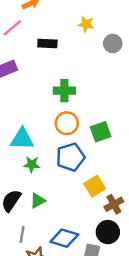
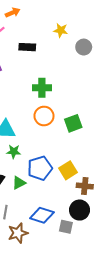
blue pentagon: (70, 157) -> (40, 168), moved
brown cross: (114, 204) -> (85, 186), turned 35

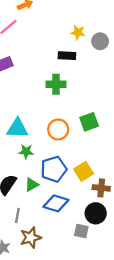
yellow star: (61, 30) -> (78, 32), moved
black rectangle: (27, 47) -> (67, 56), moved
orange circle: (44, 116) -> (58, 129), moved
blue diamond: (42, 215) -> (56, 203), moved

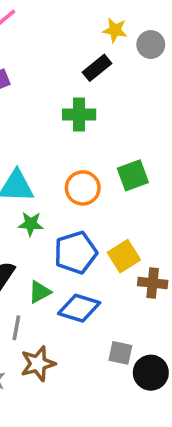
black rectangle: (67, 56) -> (97, 68), turned -42
green triangle: (32, 185) -> (40, 292), moved
black circle: (96, 213) -> (151, 373), moved

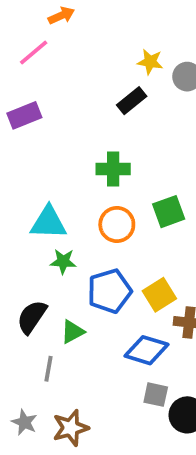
green cross: (79, 114) -> (113, 169), moved
blue diamond: (79, 308) -> (146, 350), moved
brown star: (38, 364) -> (71, 428), moved

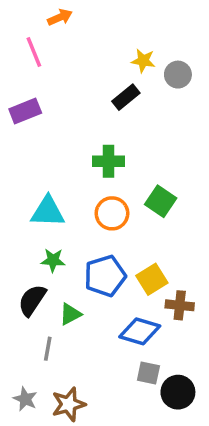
pink line: (34, 53) -> (34, 52), turned -72
green square: (169, 212) -> (161, 201), turned -36
green star: (63, 261) -> (53, 260), moved

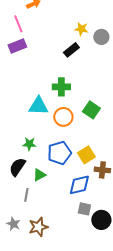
purple rectangle: (25, 111) -> (17, 46), moved
cyan triangle: (48, 212) -> (38, 106), moved
blue diamond: (140, 331) -> (79, 185), turned -30

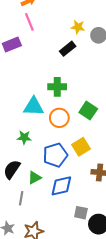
pink line: (18, 24) -> (29, 22), moved
green star: (29, 144) -> (24, 137), moved
yellow square: (86, 155) -> (81, 147), moved
blue diamond: (79, 185) -> (61, 186), moved

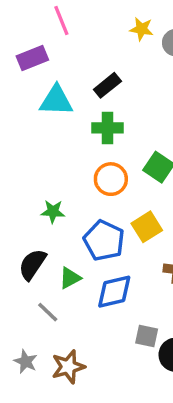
black rectangle: (68, 49) -> (107, 85), moved
cyan triangle: (34, 106) -> (56, 101), moved
blue pentagon: (55, 155) -> (104, 240), turned -30
gray line: (21, 198) -> (48, 312), turned -56

